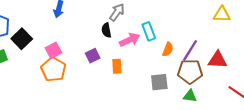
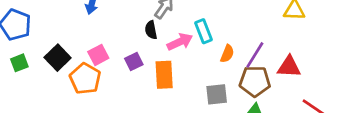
black square: (22, 39) -> (58, 58), moved
pink square: (53, 50) -> (98, 55), moved
orange rectangle: (117, 66) -> (164, 75), size x1.5

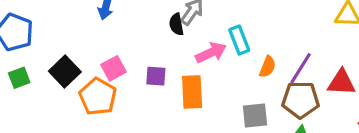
black semicircle: (151, 30) -> (176, 24), moved
purple square: (134, 62) -> (156, 76), turned 30

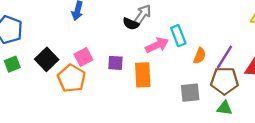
black semicircle: (176, 24) -> (131, 24), turned -56

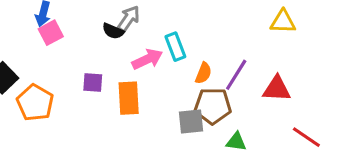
pink square: (83, 57) -> (51, 33), moved
brown pentagon: (225, 81) -> (213, 106), moved

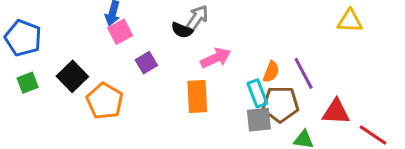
cyan rectangle: (175, 47) -> (257, 93), moved
purple line: (236, 75) -> (304, 73), turned -60
purple square: (93, 83) -> (146, 63), moved, turned -35
red triangle: (277, 89) -> (336, 112), moved

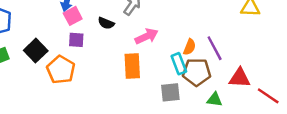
black semicircle: (182, 30) -> (106, 23), moved
purple square: (146, 63) -> (76, 40), moved, turned 35
gray square: (259, 120) -> (170, 92), moved

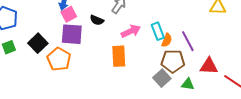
purple square: (76, 40) -> (72, 34), size x1.6
cyan rectangle: (179, 64) -> (158, 31), moved
gray square: (170, 92) -> (162, 78), moved, turned -36

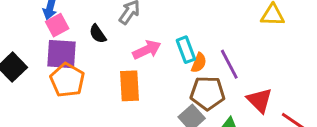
black semicircle: (97, 20) -> (98, 34), turned 32
orange pentagon: (59, 59) -> (67, 80), moved
red triangle: (209, 66) -> (260, 100), turned 42

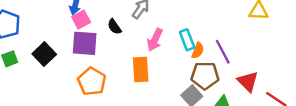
pink arrow: (147, 50) -> (155, 40), turned 140
orange pentagon: (67, 80) -> (92, 81), moved

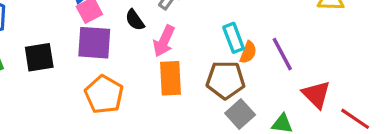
pink arrow: (155, 40) -> (164, 41), moved
black square: (44, 54) -> (39, 57), turned 35
brown pentagon: (205, 75) -> (226, 80), moved

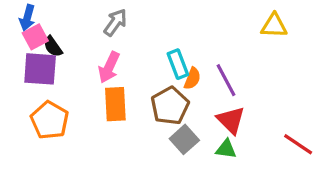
black semicircle: (135, 20) -> (53, 46), moved
brown pentagon: (226, 80) -> (170, 106), turned -30
red triangle: (316, 95) -> (231, 120), moved

